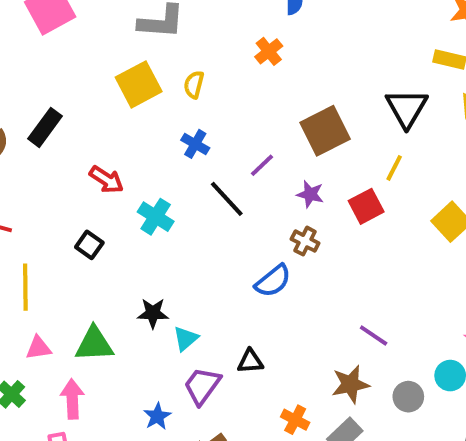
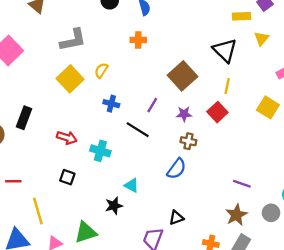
orange cross: (269, 51) -> (138, 40), turned -35
yellow semicircle: (194, 85) -> (101, 70), turned 35
cyan triangle: (186, 338) -> (132, 185), moved, turned -35

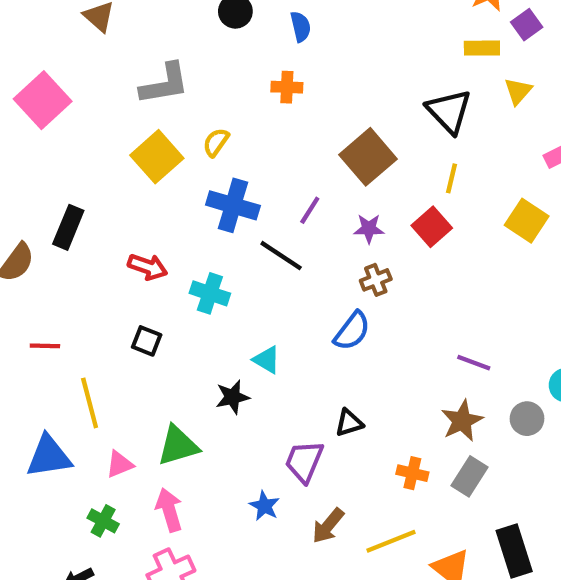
blue cross: (111, 104) -> (233, 205), size x1.6
brown cross: (188, 141) -> (376, 280), turned -35

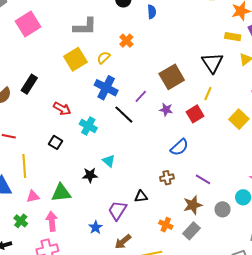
orange cross: (287, 87) -> (126, 41), moved, turned 32
brown cross: (376, 280) -> (167, 178), moved
blue semicircle: (352, 331) -> (179, 147), moved

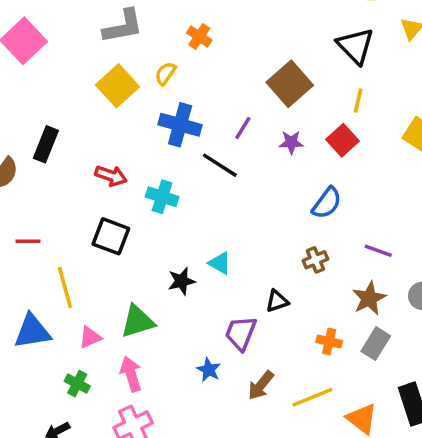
black square: (55, 142) -> (111, 236), size x1.5
cyan triangle: (109, 161) -> (220, 263), moved

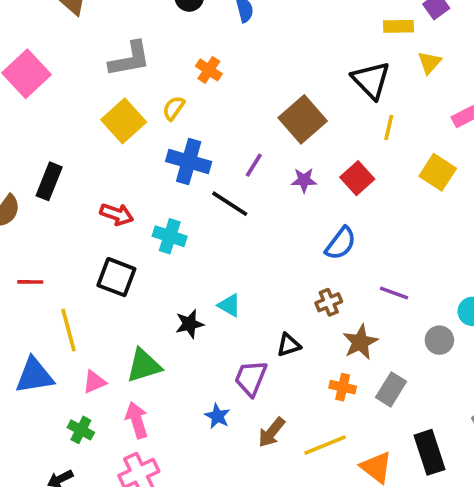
yellow line: (358, 101) -> (389, 127), moved
brown star: (369, 298) -> (360, 342), moved

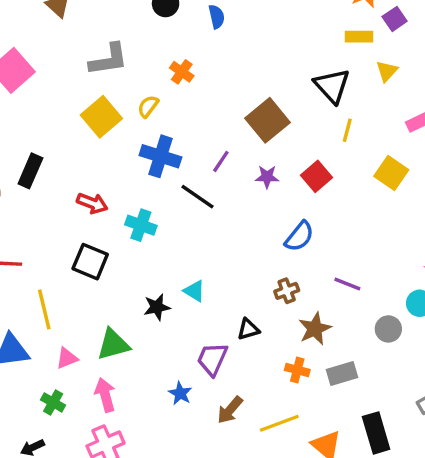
gray rectangle: (391, 389) -> (342, 373), turned 40

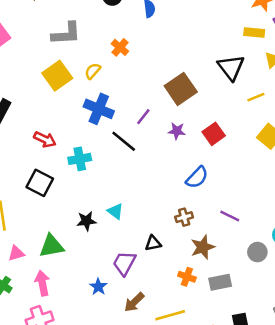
yellow line: (347, 130) -> (256, 97), moved, turned 48
cyan cross: (141, 225) -> (80, 159), turned -35

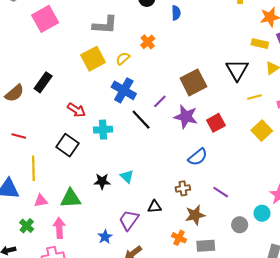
purple star: (177, 131) -> (186, 117), size x1.6

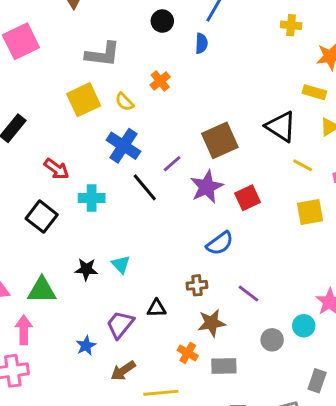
yellow semicircle: (123, 58) -> (125, 102), turned -96
black triangle: (237, 70) -> (281, 127), turned -30
yellow line: (255, 97) -> (303, 165), turned 40
purple star: (186, 117) -> (207, 187), turned 30
yellow square: (262, 131) -> (310, 212), turned 30

